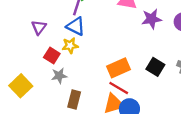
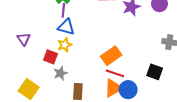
purple triangle: (39, 27) -> (24, 39), moved
black square: (155, 67) -> (155, 72), moved

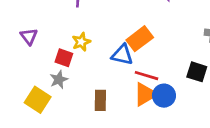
blue triangle: (66, 27) -> (122, 55), moved
orange rectangle: (111, 56) -> (140, 39), moved
gray star: (61, 73) -> (59, 79), moved

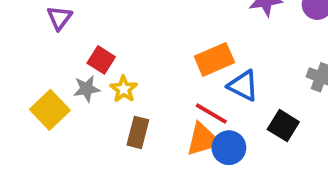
yellow star: (81, 42) -> (124, 89), moved, turned -30
blue triangle: (122, 55) -> (243, 86), moved

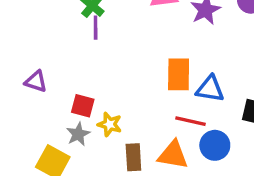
purple triangle: (59, 18) -> (36, 81), turned -30
orange rectangle: (214, 59) -> (179, 74), turned -48
orange triangle: (203, 139) -> (173, 155), moved, turned 44

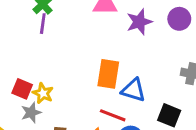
yellow star: (110, 124) -> (43, 93), moved
gray star: (78, 134) -> (31, 113), moved

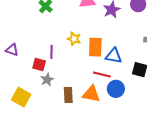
purple line: (43, 24) -> (52, 52), moved
yellow star: (43, 93) -> (74, 39), moved

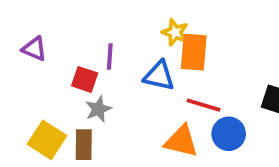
yellow star: (74, 39) -> (175, 32), moved
blue triangle: (114, 56) -> (159, 76), moved
brown rectangle: (68, 95) -> (84, 145), moved

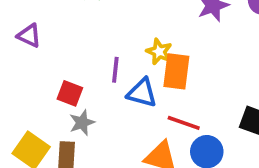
purple triangle: (34, 49) -> (29, 36), moved
purple line: (110, 56) -> (115, 70), moved

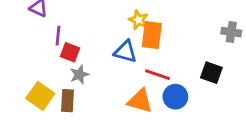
purple line: (115, 70) -> (58, 36), moved

